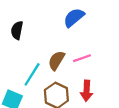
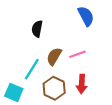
blue semicircle: (74, 18) -> (86, 16), moved, turned 102
black semicircle: (17, 30) -> (37, 29), moved

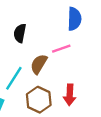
blue semicircle: (86, 16) -> (74, 19), turned 30
pink line: (77, 54) -> (61, 49), moved

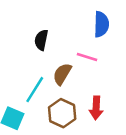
pink line: (61, 49) -> (87, 57), turned 36

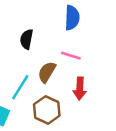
blue semicircle: (101, 24) -> (72, 18), moved
red arrow: (96, 108) -> (80, 88), moved

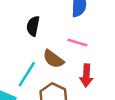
brown semicircle: (47, 72) -> (53, 59), turned -85

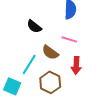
black semicircle: (33, 26) -> (34, 26), turned -63

